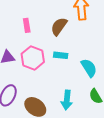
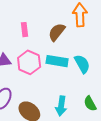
cyan rectangle: (61, 55) -> (57, 61), size x1.5
cyan semicircle: (89, 68) -> (82, 64), moved

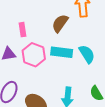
pink rectangle: (25, 30) -> (22, 30), moved

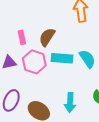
brown semicircle: (60, 23) -> (47, 37), moved

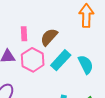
cyan rectangle: (62, 58) -> (61, 60), turned -60

